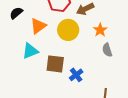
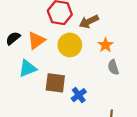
black semicircle: (16, 13) -> (13, 38), moved

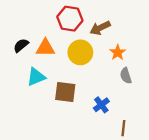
orange triangle: (36, 41) -> (45, 48), turned 36
blue cross: (79, 95) -> (101, 105), moved

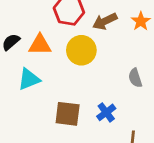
orange star: (118, 52) -> (141, 21), moved
brown square: (65, 92) -> (68, 114), moved

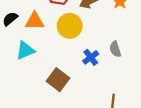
blue cross: (106, 112) -> (91, 57), moved
brown square: (68, 114) -> (58, 80), turned 30

